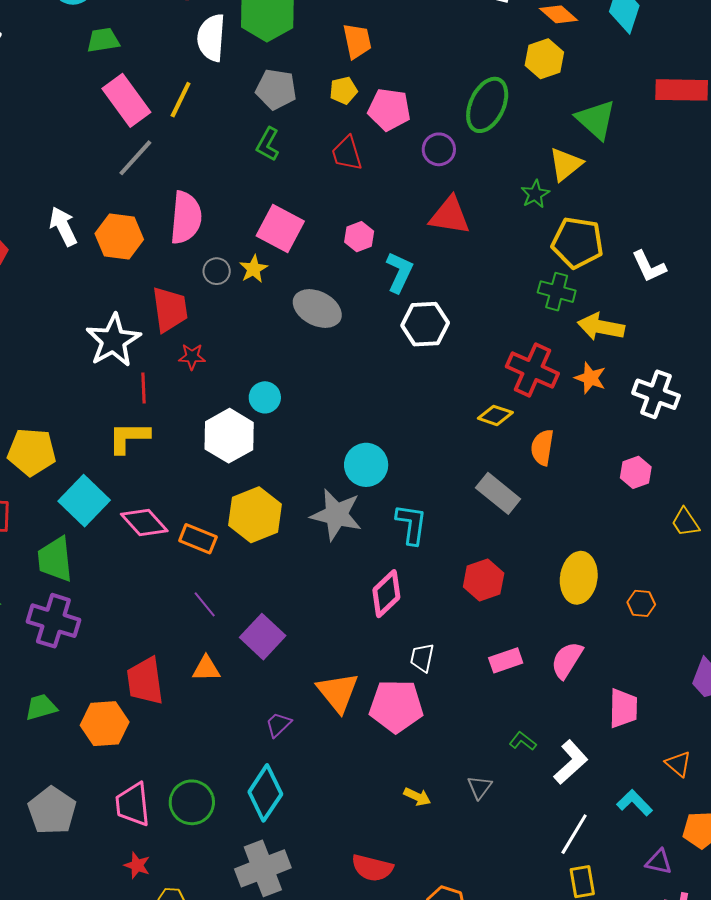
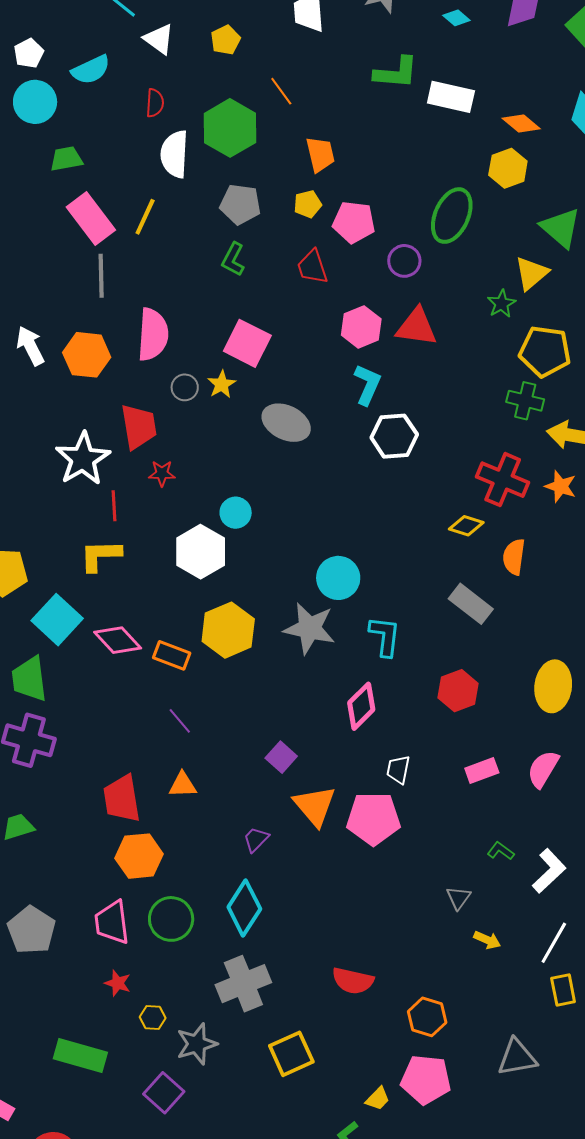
gray line: (135, 158) -> (101, 276), turned -42
pink hexagon: (359, 237) -> (361, 327), moved, size x1.4
purple square: (263, 637) -> (281, 757), moved, size x0.7
orange hexagon: (105, 724) -> (139, 856), moved
yellow arrow: (417, 797) -> (487, 940), moved

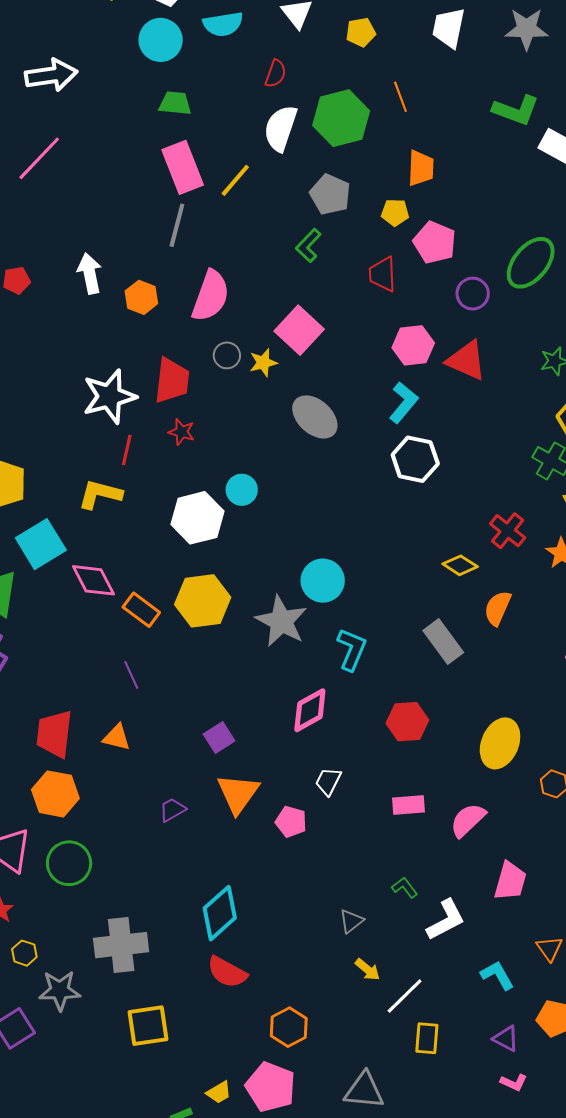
orange hexagon: (87, 355) -> (141, 297), size x0.7
red cross: (503, 480) -> (508, 531), size x0.7
pink pentagon: (373, 819) -> (291, 822), size x0.6
cyan diamond: (244, 908) -> (220, 913), moved
white line: (554, 943) -> (405, 996), moved

